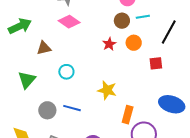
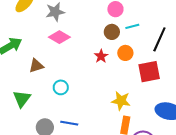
red square: (156, 63) -> (149, 72), size x1.6
yellow star: (107, 90) -> (121, 101), moved

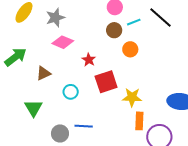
black line: (159, 39) -> (160, 18), moved, turned -65
red star: (101, 56) -> (89, 60), moved
red square: (149, 72) -> (106, 82), moved

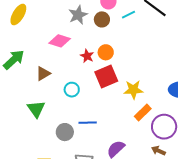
gray star: (55, 18) -> (78, 15), moved
brown circle: (114, 30) -> (102, 19), moved
orange circle: (130, 49) -> (106, 52), moved
orange rectangle: (139, 121) -> (143, 113), turned 48

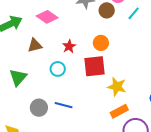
cyan line: (129, 15) -> (134, 13), turned -40
pink diamond: (60, 41) -> (47, 17), moved
red star: (87, 56) -> (69, 46), moved

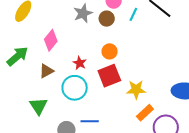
pink diamond: (47, 17) -> (51, 40), turned -70
cyan circle: (58, 69) -> (75, 88), size x1.6

